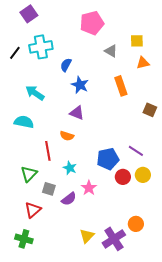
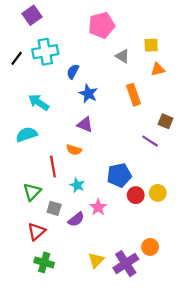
cyan semicircle: (24, 122) -> (26, 134), turned -30
purple line: (136, 151) -> (150, 141), moved
green cross: (24, 239) -> (44, 262), moved

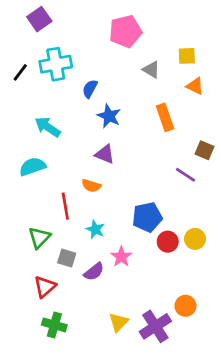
orange triangle: (158, 69) -> (195, 86), turned 40

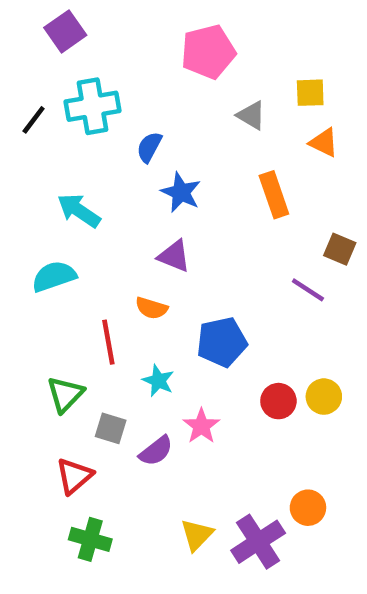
blue pentagon: (147, 217) -> (222, 342), moved

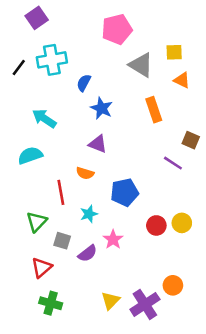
gray triangle: (251, 115) -> (141, 65), size x1.5
cyan star: (158, 381) -> (89, 214), turned 30

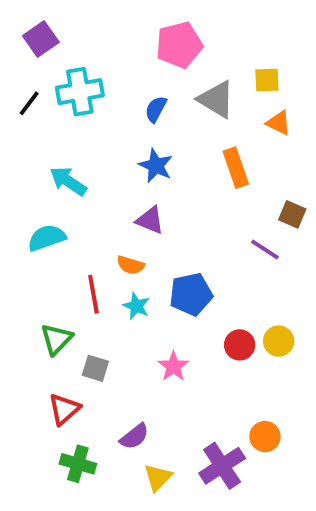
purple square: (37, 18) -> (41, 39), moved
blue semicircle: (84, 83) -> (156, 109), moved
cyan star: (89, 214) -> (136, 306), moved, turned -30
purple semicircle: (88, 253) -> (134, 437), moved
yellow triangle: (110, 301) -> (158, 477), moved

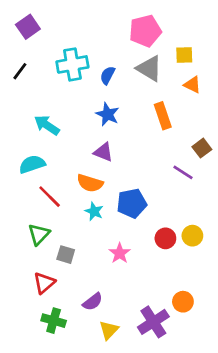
pink pentagon: (179, 45) -> (145, 31), moved
cyan cross: (80, 92) -> (72, 64), moved
brown square: (292, 214) -> (202, 148), turned 30
orange semicircle: (130, 265) -> (90, 183), size x1.4
red line: (93, 294) -> (50, 197), moved, turned -35

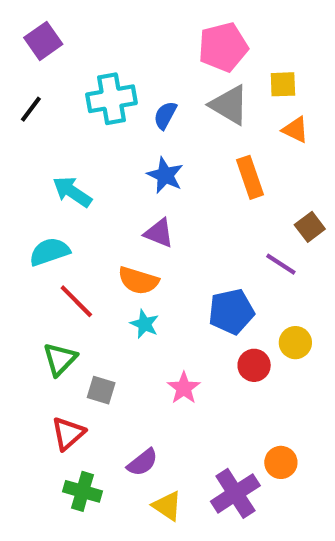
blue pentagon: (132, 203) -> (231, 312), moved
yellow circle: (192, 236) -> (295, 343), moved
yellow triangle: (109, 330) -> (167, 506), turned -40

